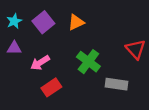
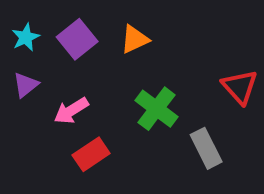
purple triangle: (14, 48) -> (26, 85), turned -40
gray rectangle: (116, 84) -> (206, 148), turned 55

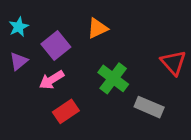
purple square: (77, 39) -> (56, 45), moved
gray rectangle: (206, 148) -> (149, 107), turned -40

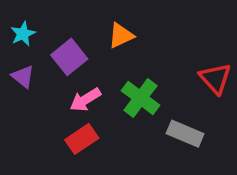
purple triangle: (19, 61) -> (23, 77), turned -42
pink arrow: (52, 80) -> (85, 100), moved

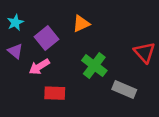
pink arrow: (85, 100) -> (39, 67), moved
red rectangle: (82, 139) -> (55, 93), turned 36

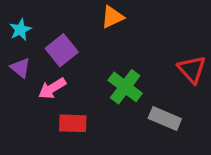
orange triangle: (81, 24) -> (112, 17), moved

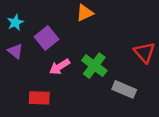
pink arrow: (52, 88) -> (60, 67), moved
red rectangle: (73, 123) -> (39, 98), moved

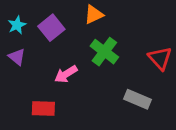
purple square: (46, 38) -> (51, 28), moved
green cross: (94, 66) -> (104, 52), moved

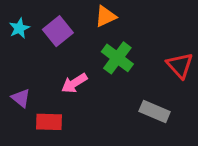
purple triangle: (17, 57) -> (21, 98), moved

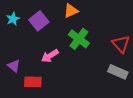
gray rectangle: (155, 111) -> (118, 72), moved

